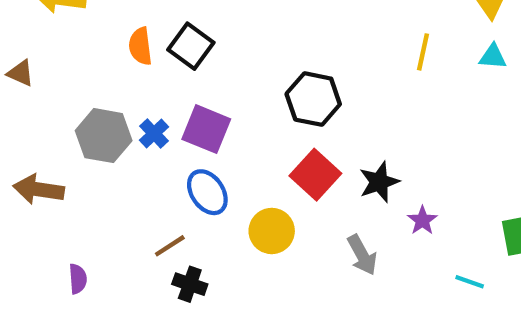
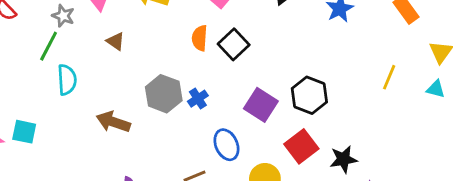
purple square: (206, 129) -> (261, 105), moved

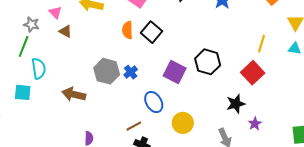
brown triangle: (116, 41) -> (65, 31), moved
cyan square: (24, 132) -> (23, 92), moved
red square: (301, 146) -> (253, 73), moved

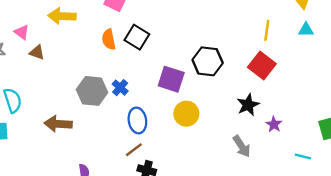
blue ellipse: (154, 102) -> (137, 120), moved, turned 30
yellow circle: (183, 123) -> (186, 114), moved

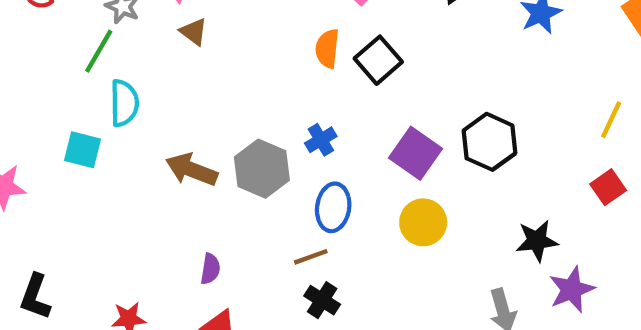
red square: (262, 66) -> (608, 187), moved, size x0.7
gray hexagon: (92, 91) -> (262, 169), moved
purple star: (274, 124) -> (572, 290), size x1.5

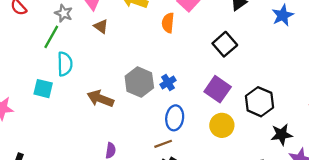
orange semicircle: (327, 49) -> (168, 23), moved
black square: (378, 60) -> (225, 44), moved
black hexagon: (489, 142) -> (260, 102), moved
gray hexagon: (262, 169) -> (139, 82), moved

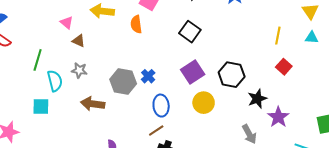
gray star: (64, 13) -> (79, 70), moved
purple square: (218, 89) -> (193, 72), turned 35

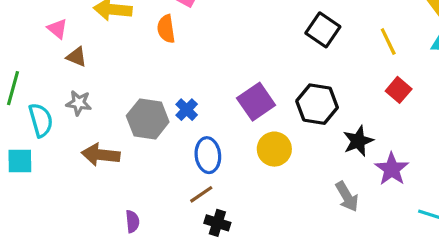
black square: (190, 32) -> (323, 30), moved
yellow line: (278, 36) -> (388, 42), turned -36

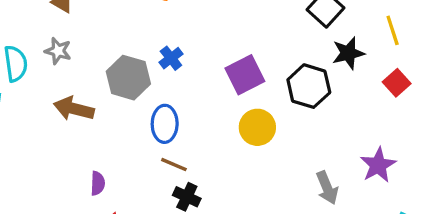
blue cross: (187, 110) -> (171, 58), moved
black star: (358, 141) -> (348, 53), moved
blue ellipse: (208, 155) -> (165, 124), moved
brown line: (201, 194) -> (174, 165), turned 50

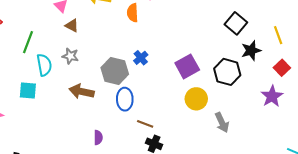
blue ellipse: (165, 124) -> (125, 99), moved
purple star: (378, 165) -> (272, 96), moved
gray arrow: (327, 188) -> (222, 123), moved

